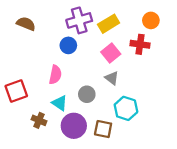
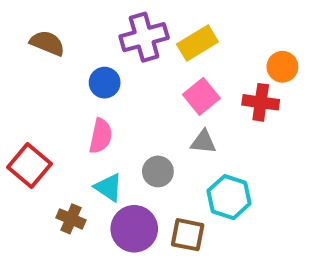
orange circle: (151, 20) -> (282, 67), moved
red cross: (140, 44) -> (261, 102), moved
blue circle: (68, 45) -> (105, 83), moved
gray triangle: (112, 78) -> (203, 142), turned -32
red square: (16, 91) -> (29, 166), turned -30

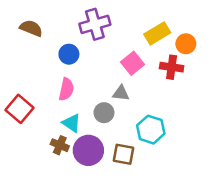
yellow rectangle: (197, 43) -> (157, 33), moved
gray triangle: (203, 142) -> (121, 93), moved
brown cross: (71, 219) -> (60, 145), moved

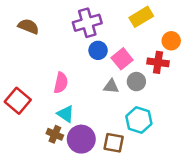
yellow rectangle: (157, 33) -> (141, 17), moved
blue circle: (69, 54) -> (98, 50), moved
gray circle: (104, 113) -> (136, 82), moved

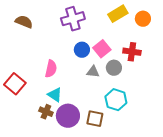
orange circle: (171, 41) -> (143, 19), moved
blue circle: (98, 50) -> (82, 50), moved

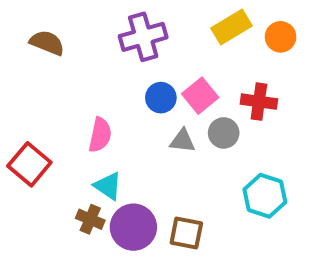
cyan hexagon: (116, 100) -> (265, 196), moved

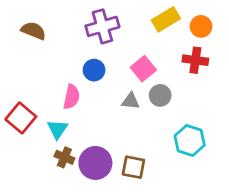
blue circle: (161, 98) -> (94, 70), moved
red cross: (259, 102) -> (195, 60), moved
cyan triangle: (108, 186) -> (57, 129), moved, turned 30

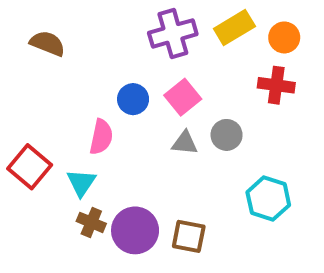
purple cross: (102, 26) -> (173, 33), moved
pink square: (143, 69) -> (183, 97), moved

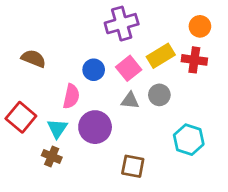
yellow rectangle: (234, 28) -> (161, 56), moved
brown semicircle: (48, 43) -> (33, 59), moved
brown cross: (91, 222) -> (52, 156), moved
purple circle: (135, 230) -> (95, 127), moved

